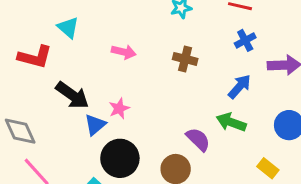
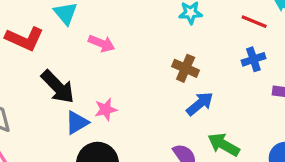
pink arrow: (124, 52) -> (102, 43), moved
blue arrow: (239, 86) -> (200, 104), moved

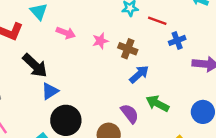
red line: (254, 22) -> (157, 21), moved
pink star: (106, 109) -> (100, 41), moved

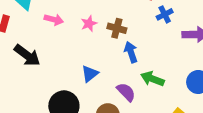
blue arrow: (139, 74) -> (131, 52), turned -60
blue triangle: (50, 91) -> (90, 74), moved

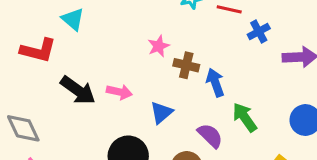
pink arrow: (54, 20) -> (119, 92), moved
brown cross: (117, 28) -> (186, 65), moved
green arrow: (152, 79) -> (245, 117), turned 35

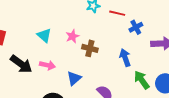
cyan triangle: (73, 19) -> (44, 35), moved
blue arrow: (215, 83) -> (125, 58), moved
green arrow: (245, 117) -> (142, 80), moved

